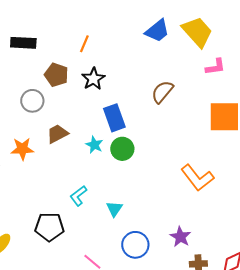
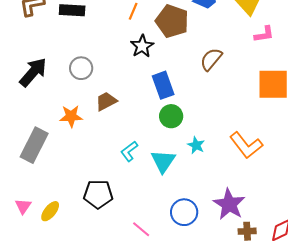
brown pentagon: (56, 75) -> (172, 21), moved, size x1.4
cyan star: (94, 145) -> (196, 145), moved
cyan L-shape: (78, 196) -> (129, 151), moved
cyan triangle: (114, 209) -> (163, 161), moved, size x1.5
purple star: (180, 237) -> (229, 204), size x1.5

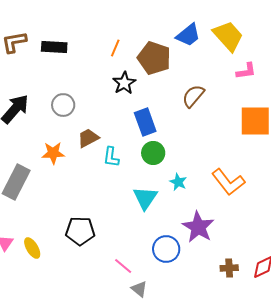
cyan L-shape: (129, 151) -> (111, 157), moved, turned -45
purple star: (229, 204) -> (198, 227), moved
yellow ellipse: (50, 211) -> (32, 248), turned -70

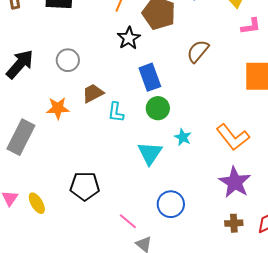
purple star: (198, 227) -> (235, 182), moved

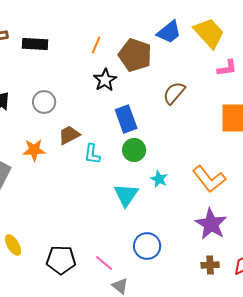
black pentagon: (85, 186) -> (61, 260), moved

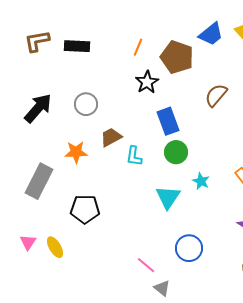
black pentagon: (61, 260) -> (85, 209), moved

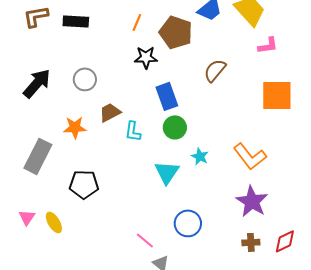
black star: (147, 82) -> (146, 57), turned 30

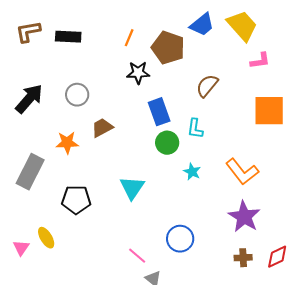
cyan L-shape: (133, 131) -> (195, 129), moved
cyan triangle: (167, 172) -> (132, 188), moved
pink triangle: (27, 217) -> (21, 248), moved

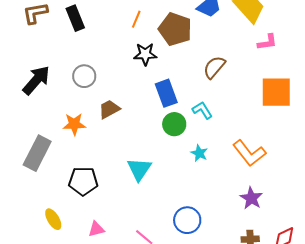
black rectangle: (68, 37) -> (75, 18), turned 65
cyan L-shape: (195, 129) -> (202, 110), turned 140
purple star: (244, 217) -> (251, 198), size x0.7
pink triangle: (21, 248) -> (96, 229), moved, turned 42

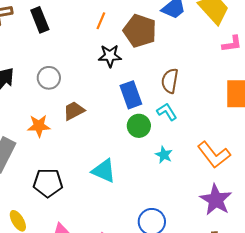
brown semicircle: (214, 67) -> (170, 81), moved, turned -30
cyan triangle: (139, 169) -> (104, 171), turned -40
purple star: (251, 198) -> (216, 200), size x1.4

